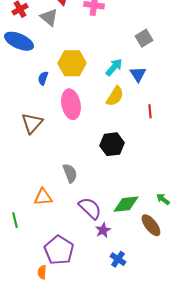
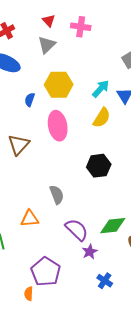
gray triangle: (49, 17) -> (47, 45), moved, turned 36

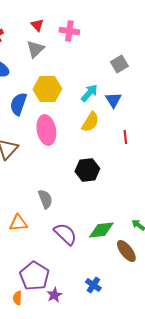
blue semicircle: (30, 100) -> (18, 104), size x1.6
purple star: (90, 252) -> (54, 295), moved

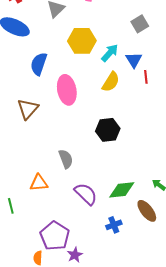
yellow hexagon: (47, 89) -> (82, 41), moved
red line: (125, 137) -> (146, 77), moved
blue cross: (93, 285) -> (114, 225), moved, turned 35

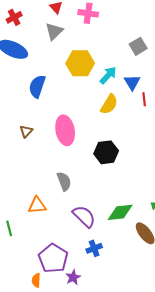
pink ellipse: (67, 90) -> (65, 130), moved
brown triangle: (28, 109) -> (26, 131), size x0.6
blue cross: (114, 225) -> (94, 248), moved

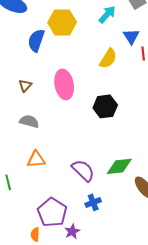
yellow hexagon: (80, 63) -> (62, 22), moved
cyan arrow: (108, 75) -> (107, 14), moved
gray semicircle: (64, 181) -> (29, 121), moved, turned -54

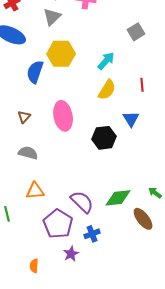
cyan arrow: (107, 14) -> (106, 61), moved
blue triangle: (131, 36) -> (131, 119), moved
purple pentagon: (52, 212) -> (58, 224), moved
purple star: (72, 231) -> (71, 254), moved

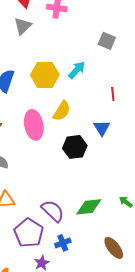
gray square: (136, 32) -> (107, 41), turned -36
yellow hexagon: (61, 54) -> (45, 75), moved
yellow semicircle: (107, 90) -> (62, 111), moved
brown ellipse: (143, 219) -> (114, 248), moved

